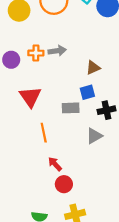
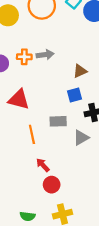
red triangle: (30, 97) -> (19, 99), turned -40
gray rectangle: (71, 108) -> (58, 121), moved

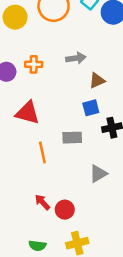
gray arrow: (45, 55) -> (76, 58), moved
gray triangle: (81, 138) -> (98, 174), moved
red arrow: (43, 165) -> (42, 202), moved

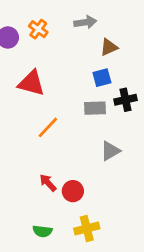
orange cross: (34, 64) -> (38, 29), turned 35
gray rectangle: (72, 138) -> (95, 108), moved
orange line: (42, 152) -> (48, 127), turned 55

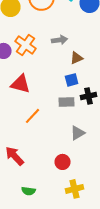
orange cross: (38, 29) -> (26, 45), size x1.5
red arrow: (48, 183) -> (14, 156), moved, size x1.5
red circle: (73, 191) -> (62, 162), moved
yellow cross: (87, 228) -> (74, 189), moved

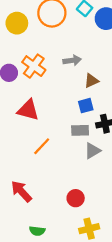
gray triangle: (78, 133) -> (93, 151), moved

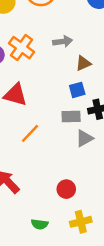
green semicircle: (37, 231) -> (40, 224), moved

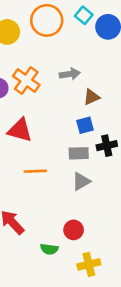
orange line: (30, 133) -> (35, 171), turned 45
gray triangle: (84, 138) -> (81, 181), moved
green semicircle: (40, 224) -> (49, 249), moved

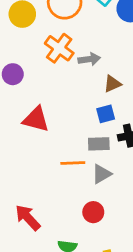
orange cross: (26, 80) -> (59, 48), moved
orange line: (35, 171) -> (73, 163), moved
red circle: (74, 230) -> (93, 212), moved

